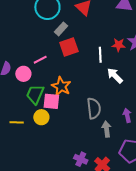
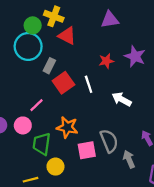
red star: (119, 45) -> (106, 61), moved
white line: (100, 55) -> (89, 84), moved
pink square: (51, 101) -> (87, 150), moved

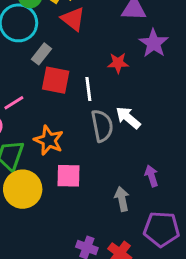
purple star: (135, 56) -> (154, 43), moved
red square: (63, 83) -> (56, 80), turned 35
gray semicircle: (109, 141) -> (102, 126), moved
yellow circle: (55, 167) -> (23, 189), size x1.6

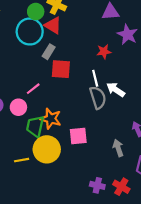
red triangle: (73, 19) -> (53, 25), moved
white line: (88, 89) -> (95, 78), moved
orange star: (49, 140) -> (51, 119), moved

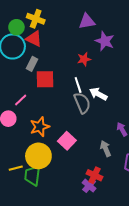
orange star: (51, 119) -> (40, 127), turned -30
green trapezoid: (35, 126) -> (33, 176), moved
pink square: (78, 136) -> (67, 141), turned -36
purple cross: (97, 185) -> (89, 186), turned 32
red cross: (121, 187) -> (95, 175), moved

